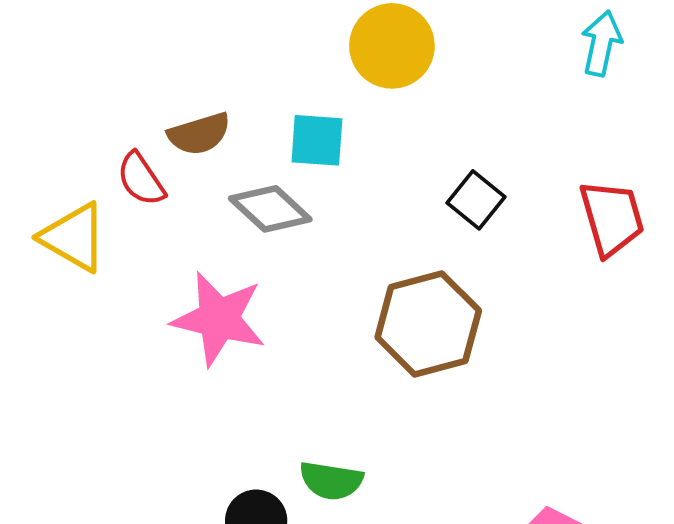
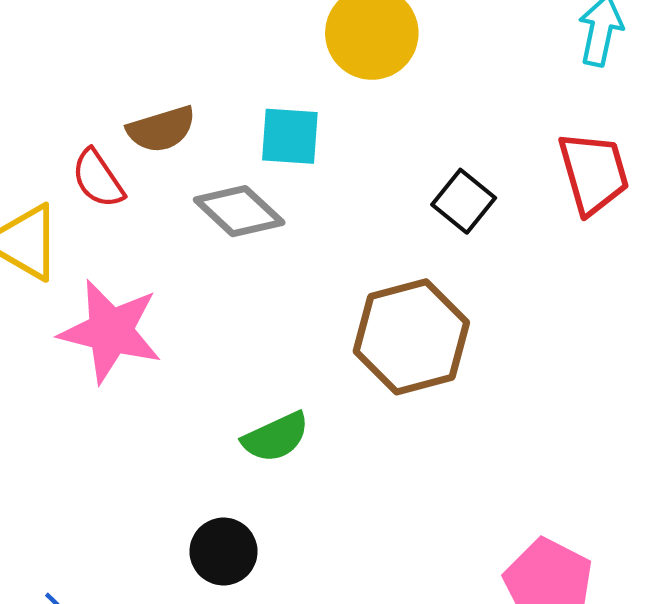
red trapezoid: (612, 218) -> (594, 173), moved
pink star: (219, 319) -> (111, 331), moved
green semicircle: (331, 481) -> (276, 437), moved, turned -34

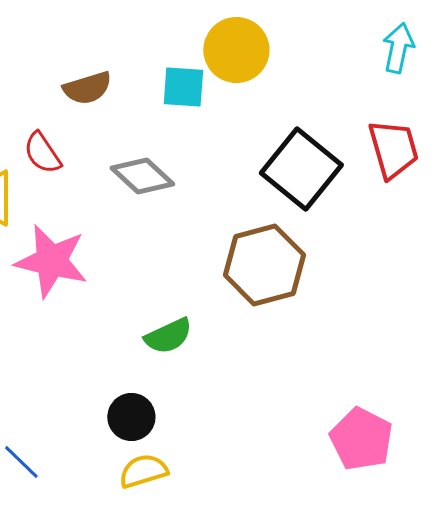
brown semicircle: (161, 129) -> (87, 88), moved
cyan square: (290, 136) -> (183, 87), moved
black square: (464, 201) -> (301, 169), size x1.8

